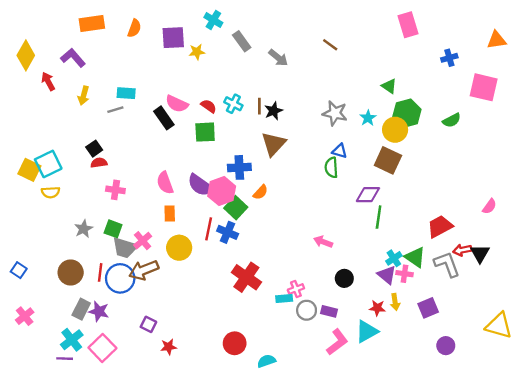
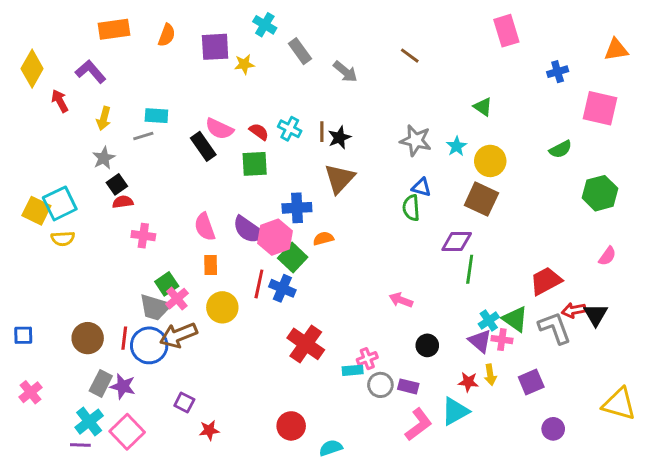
green hexagon: (407, 113) -> (600, 193), moved
orange semicircle: (261, 192) -> (323, 239), turned -147
gray star: (84, 229) -> (104, 158), moved
green square: (113, 229) -> (167, 284), moved, turned 36
blue square: (19, 270) -> (23, 335), turned -35

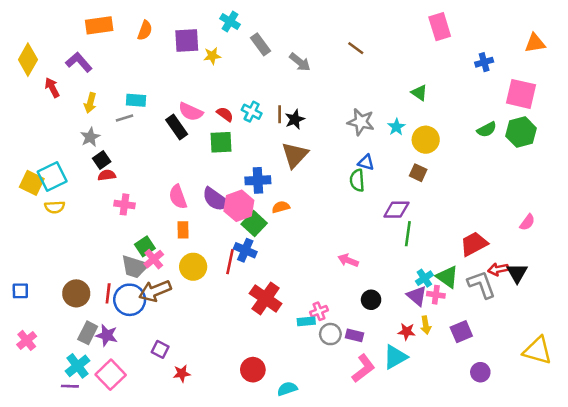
green hexagon: (600, 193) -> (521, 132), moved
brown square: (481, 199) -> (418, 173), size x0.6
red line: (259, 284) -> (230, 262), moved

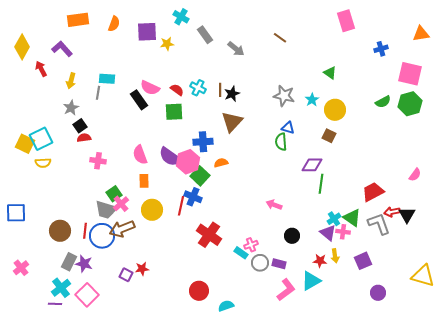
gray line: (125, 118) -> (98, 93), turned -64
blue square: (20, 291) -> (16, 213), moved, size x1.5
cyan rectangle: (306, 321) -> (241, 253), turned 40
red star: (182, 373) -> (142, 269), moved

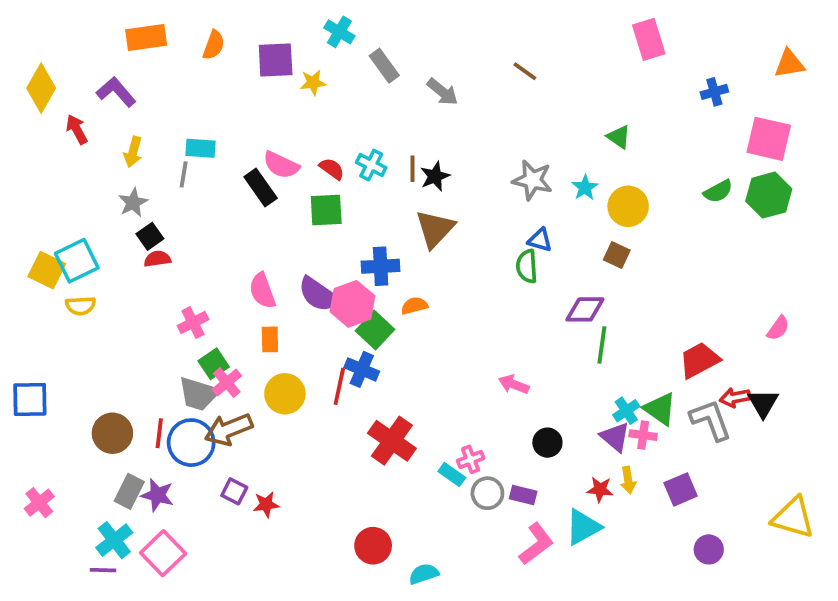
pink cross: (98, 161) -> (193, 323), moved, turned -35
purple square: (126, 275) -> (234, 491), moved

